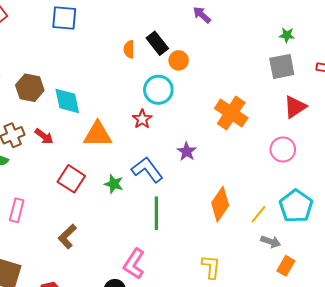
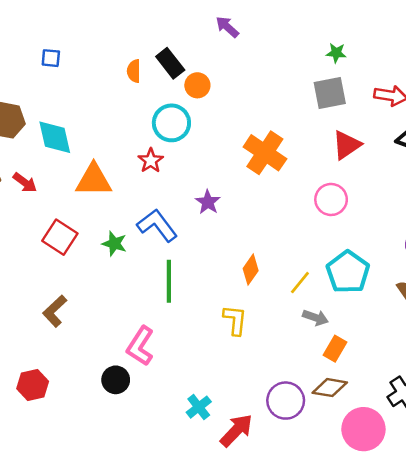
blue square: (64, 18) -> (51, 58), moved, size x0.6
orange diamond: (220, 204) -> (251, 270), size x0.7
yellow L-shape: (211, 267) -> (235, 320), moved

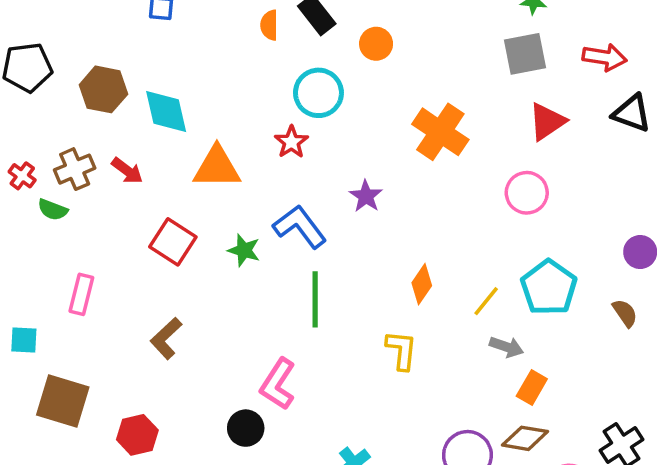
orange circle: (197, 85) -> (376, 44), moved

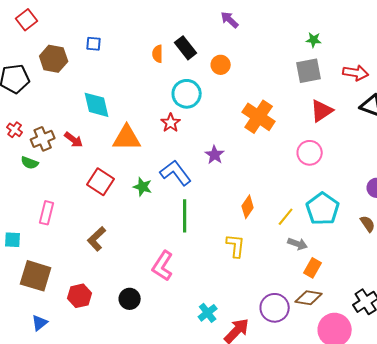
brown hexagon: (103, 89) -> (54, 59), moved
red cross: (22, 176) -> (15, 130), moved
black circle: (246, 428) -> (130, 299), moved

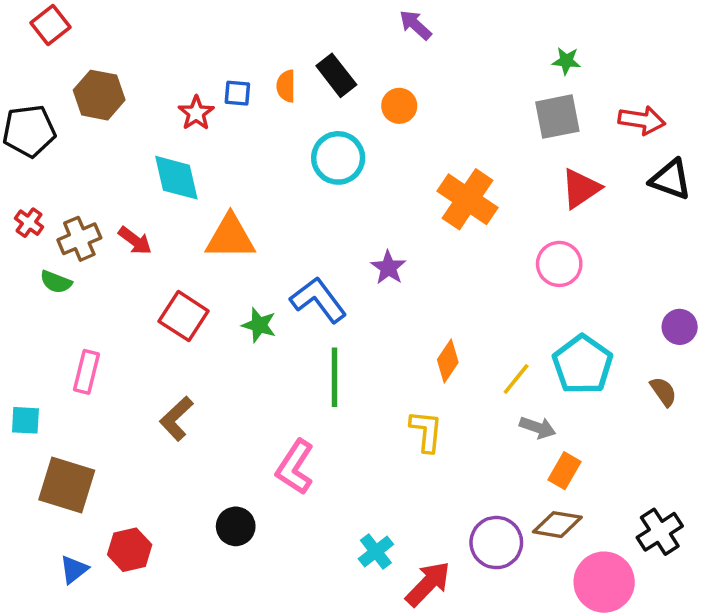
blue square: (94, 44) -> (237, 93), moved
red star: (171, 123) -> (196, 113), moved
red hexagon: (80, 296) -> (130, 550), moved

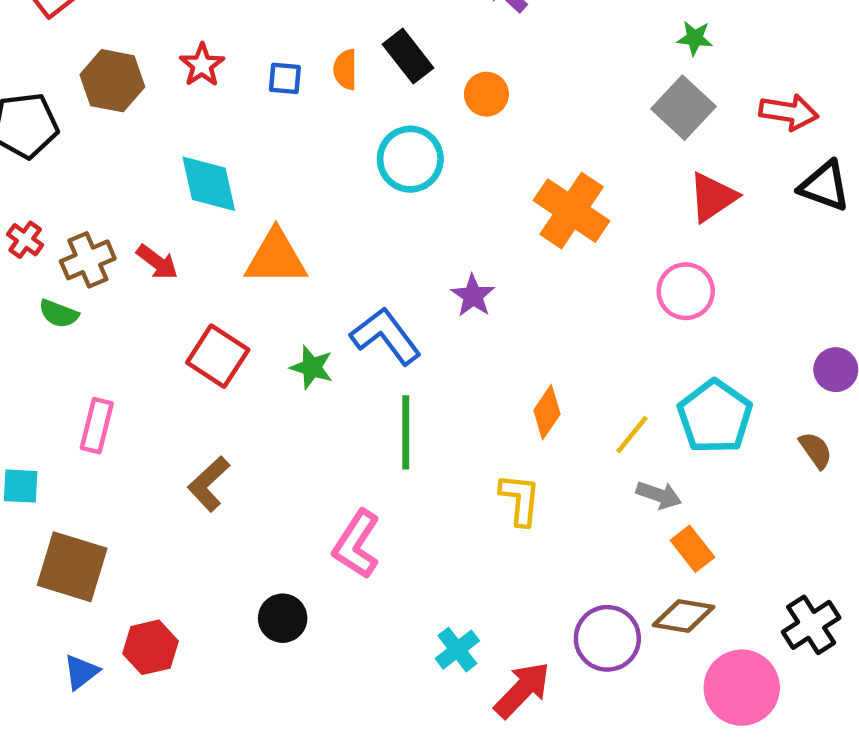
red star: (196, 113) -> (202, 65), moved
gray square: (557, 117) -> (684, 108), turned -36
orange rectangle: (565, 471) -> (692, 549), turned -68

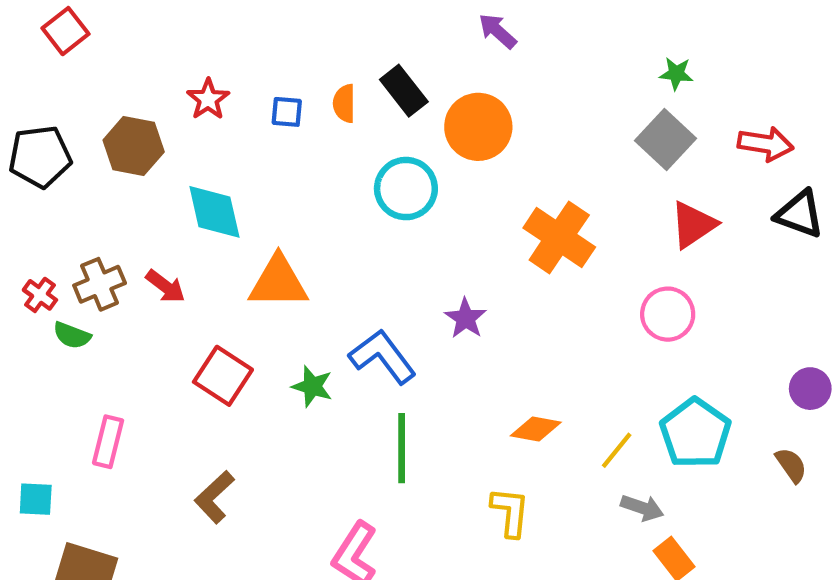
brown hexagon: (112, 81) -> (134, 146), moved
orange circle: (486, 94) -> (478, 127), size x1.6
red cross: (25, 240) -> (40, 295), moved
orange diamond: (547, 412) -> (536, 429), turned 66

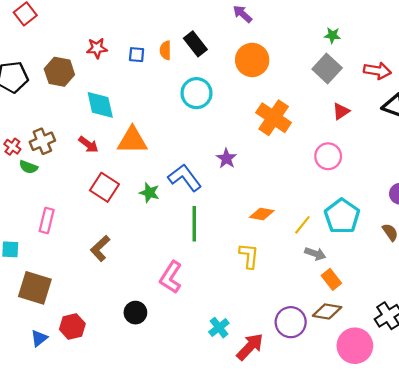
red star: (208, 99) -> (97, 48), turned 30
orange circle: (478, 127) -> (252, 60), moved
red triangle: (693, 225) -> (341, 111), size x0.7
red arrow: (166, 286) -> (88, 144), moved

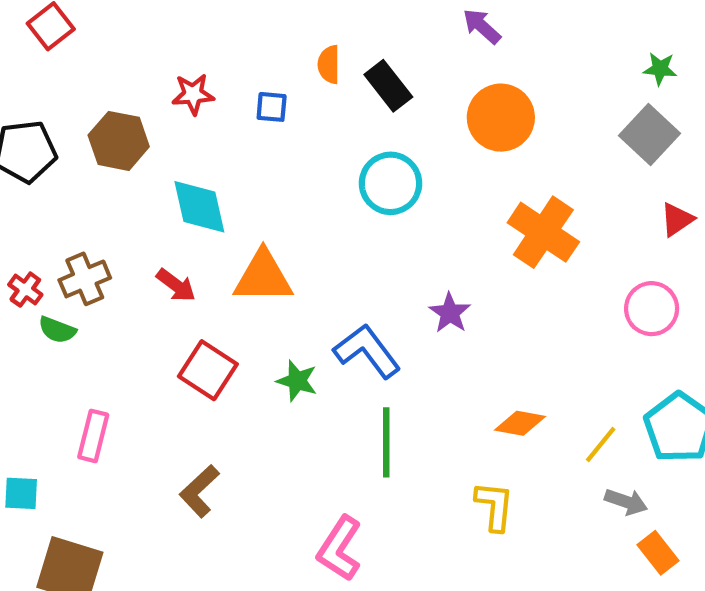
orange semicircle: (165, 50) -> (329, 64), moved

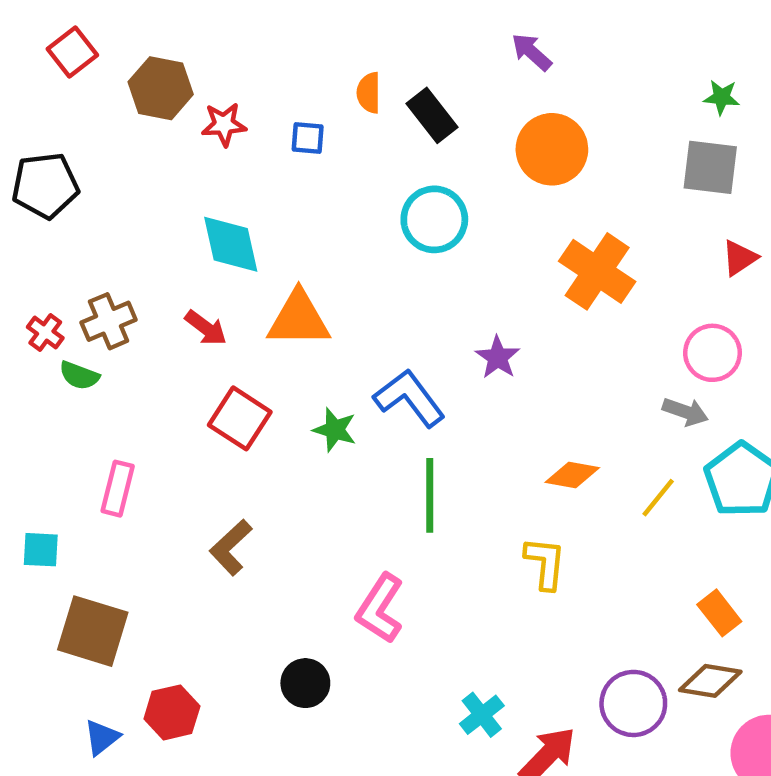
gray square: (649, 135) -> (710, 167), turned -36
brown hexagon: (119, 141) -> (161, 88), moved
gray arrow: (626, 502) -> (685, 412), moved

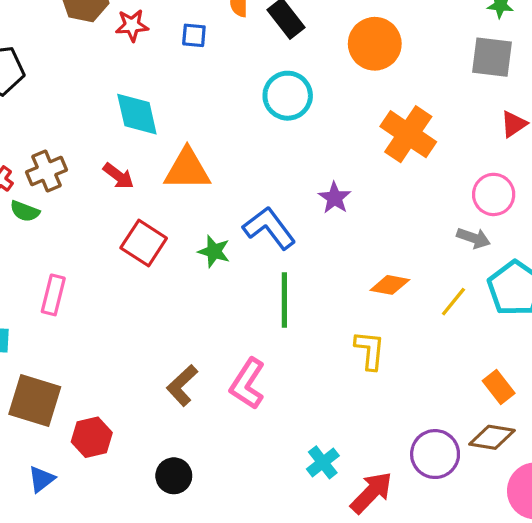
brown L-shape: (231, 547) -> (182, 385), moved
black circle: (305, 683) -> (174, 476), moved
red hexagon: (172, 712) -> (92, 437), moved

